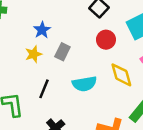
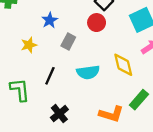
red circle: (106, 40) -> (97, 23), moved
yellow star: (34, 54) -> (29, 45), moved

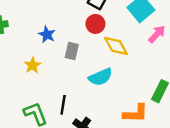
yellow diamond: (123, 65) -> (116, 46), moved
black line: (50, 76) -> (63, 105), moved

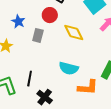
red circle: (95, 24) -> (50, 15), moved
cyan semicircle: (100, 77) -> (69, 68), moved, turned 36

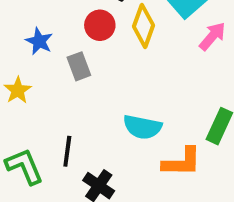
yellow diamond: (74, 33) -> (143, 26), moved, turned 50
gray rectangle: (38, 35) -> (79, 66), turned -32

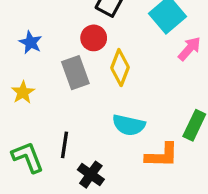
yellow diamond: (143, 26) -> (120, 68), moved
blue star: (39, 41) -> (30, 42), moved
gray rectangle: (79, 66) -> (75, 73), size x1.4

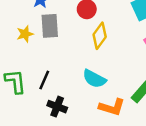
gray rectangle: (75, 73) -> (50, 26), moved
black cross: (91, 175) -> (57, 107), turned -30

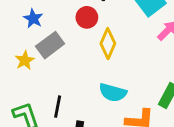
gray rectangle: (50, 26) -> (50, 45), turned 70

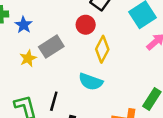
blue star: (33, 18) -> (24, 25), moved
cyan semicircle: (113, 93) -> (91, 82), moved

